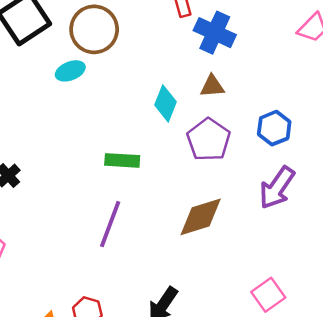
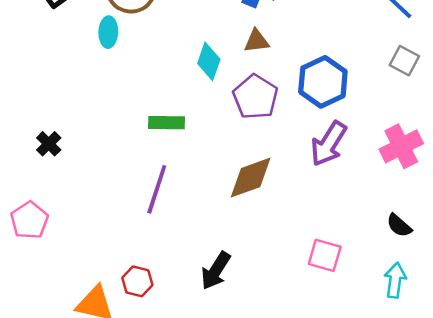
cyan ellipse: (70, 71) -> (108, 32), turned -64
blue hexagon: (274, 128) -> (323, 82), size x1.4
pink square: (268, 295) -> (325, 255), turned -36

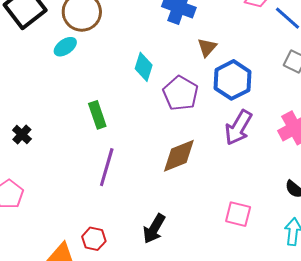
cyan ellipse: (108, 32) -> (65, 47), turned 55
brown triangle: (257, 41) -> (207, 47), moved, turned -40
green rectangle: (166, 123) -> (97, 115), moved, turned 72

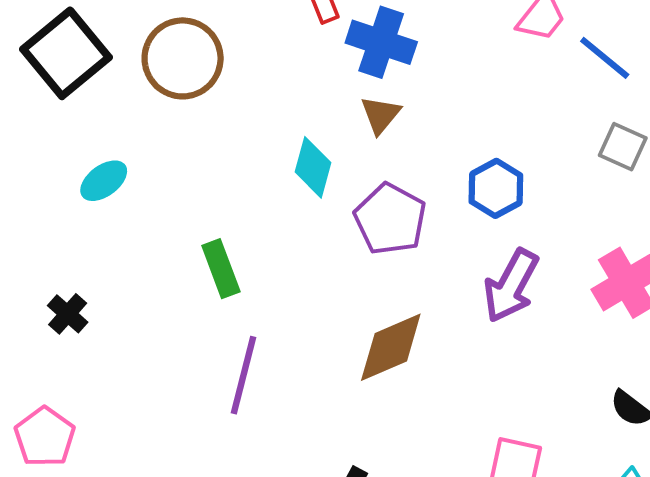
cyan ellipse: (65, 47) -> (104, 181), moved
brown triangle: (207, 47) -> (380, 115), moved
blue hexagon: (232, 80) -> (496, 188), size x0.7

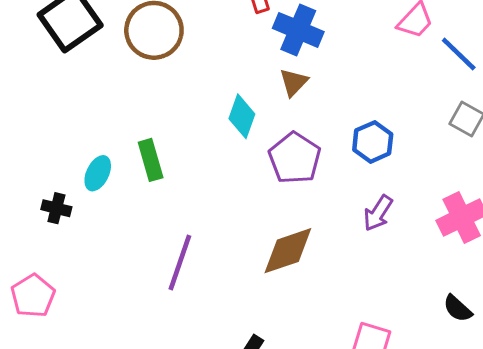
cyan ellipse: (104, 181) -> (98, 173), moved, turned -32
green rectangle: (221, 269) -> (151, 160), moved
purple arrow: (511, 286) -> (378, 213), size x0.7
black cross: (68, 314) -> (56, 208), turned -32

